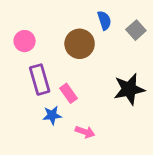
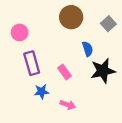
blue semicircle: (104, 20) -> (88, 49), moved
brown circle: (80, 44) -> (71, 17), moved
pink rectangle: (69, 93) -> (65, 72), moved

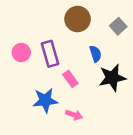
pink circle: (20, 32) -> (21, 53), moved
purple rectangle: (32, 63) -> (50, 54), moved
blue star: (42, 92) -> (45, 100), size x1.5

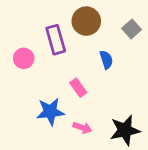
purple rectangle: (50, 54) -> (56, 40), moved
black star: (112, 78) -> (125, 130), moved

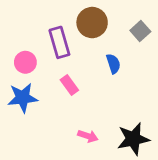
pink rectangle: (78, 88) -> (69, 85), moved
blue star: (50, 112) -> (23, 98), moved

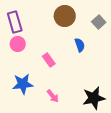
purple rectangle: (59, 42) -> (15, 22), moved
blue star: (23, 98) -> (23, 84), moved
pink arrow: (88, 136) -> (53, 96), moved, turned 32

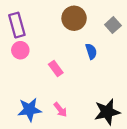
blue star: (23, 84) -> (29, 110), moved

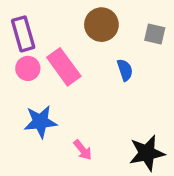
gray square: (113, 25) -> (155, 34), turned -35
pink rectangle: (56, 68) -> (64, 67), moved, size x1.6
blue star: (29, 110) -> (40, 122), moved

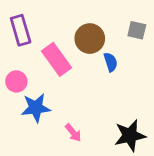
brown circle: (101, 25) -> (90, 39), moved
pink circle: (28, 68) -> (16, 81), moved

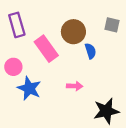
blue star: (36, 108) -> (29, 88), turned 30
pink arrow: (73, 133) -> (75, 86), moved, turned -49

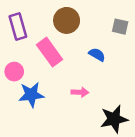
brown circle: (73, 32) -> (67, 20), moved
blue semicircle: (90, 51) -> (97, 55), turned -42
blue star: (29, 88) -> (31, 95), turned -30

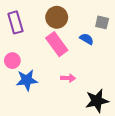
pink rectangle: (50, 52) -> (57, 44), moved
blue semicircle: (97, 55) -> (87, 39), moved

